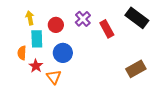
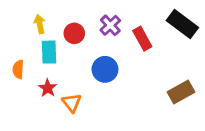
orange semicircle: (22, 53) -> (18, 69), moved
blue circle: (63, 53) -> (105, 69), moved

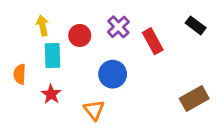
black rectangle: (182, 24) -> (196, 25), size x0.6
orange triangle: (72, 103) -> (94, 110), moved

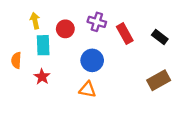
black rectangle: (196, 25) -> (160, 37), moved
purple cross: (118, 27) -> (97, 22), turned -30
orange triangle: (94, 110) -> (87, 90), moved, turned -42

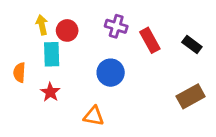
red circle: (65, 29) -> (67, 30), moved
orange triangle: (87, 90) -> (94, 116), moved

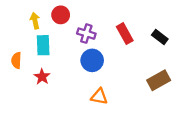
purple cross: (116, 26) -> (86, 34), moved
red circle: (67, 30) -> (61, 15), moved
orange triangle: (94, 116) -> (99, 97), moved

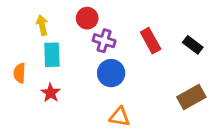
red circle: (61, 15) -> (87, 18), moved

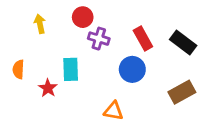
black rectangle: (193, 45) -> (183, 43), size x1.4
cyan rectangle: (52, 55) -> (71, 69), moved
blue circle: (111, 73) -> (132, 69), moved

